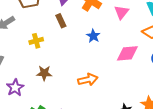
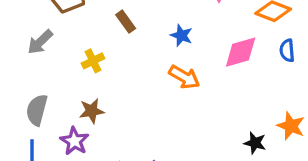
brown star: (44, 73) -> (92, 111), moved
orange arrow: (88, 80) -> (184, 77), moved, turned 54

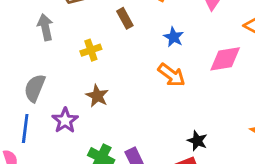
gray arrow: (40, 42) -> (45, 27), turned 115
brown star: (92, 111) -> (97, 96), moved, turned 30
black star: (255, 143) -> (197, 141), moved

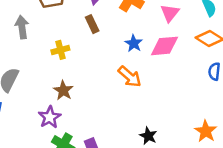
pink diamond: (225, 59) -> (164, 46), moved
purple star: (65, 120) -> (50, 117), moved

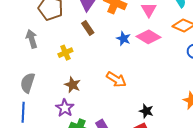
pink diamond: (164, 46) -> (148, 37), turned 45
orange arrow: (130, 77) -> (116, 79), moved

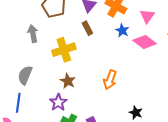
blue star: (123, 39) -> (122, 31), moved
yellow cross: (65, 53) -> (64, 50), size x1.6
orange arrow: (116, 79) -> (110, 80), turned 72

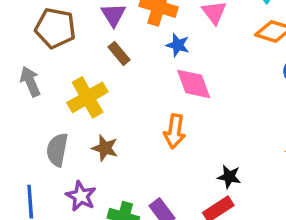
pink diamond: (145, 42) -> (194, 84), moved, turned 45
gray semicircle: (25, 75) -> (57, 150), moved
purple star: (58, 102) -> (81, 196), moved

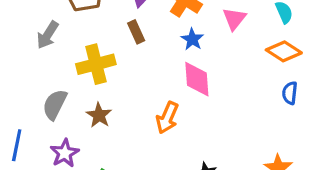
gray arrow: (30, 81) -> (48, 35), turned -140

